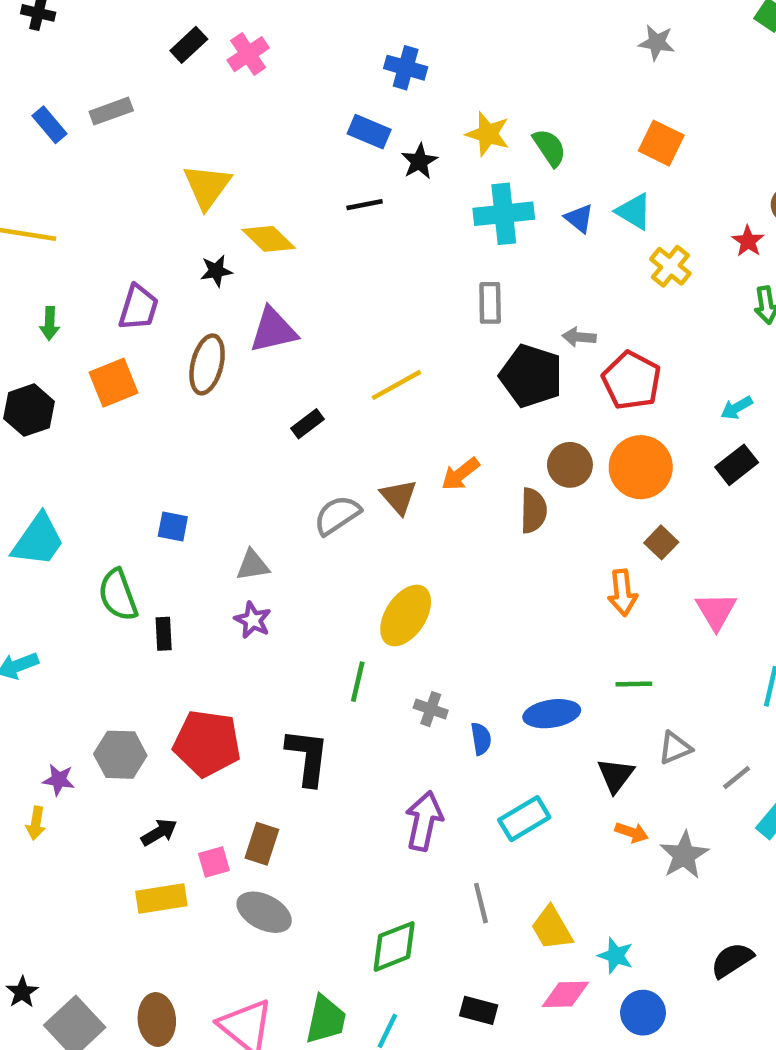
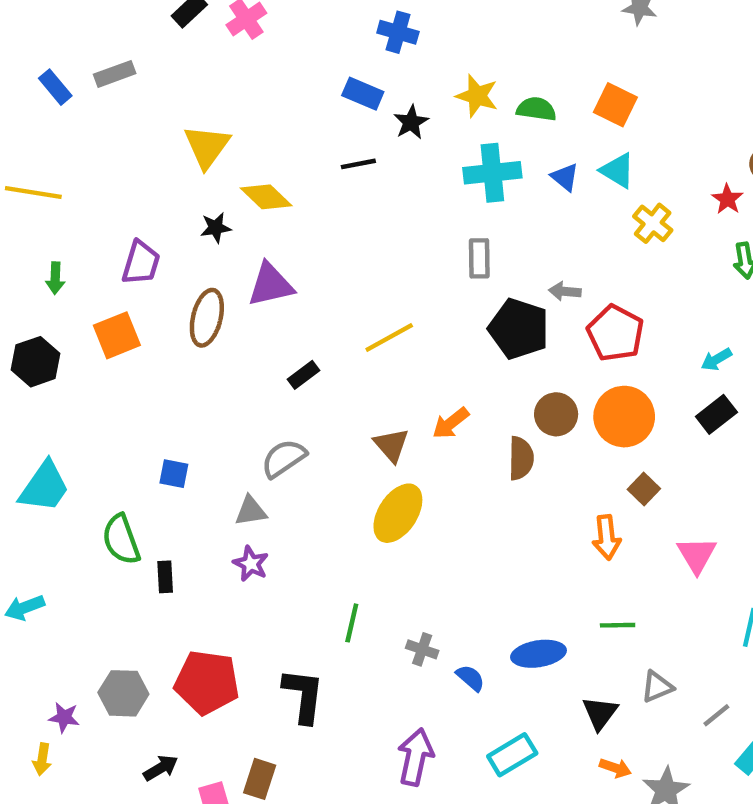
orange square: (661, 143) -> (615, 105), moved
green semicircle: (549, 148) -> (536, 109), turned -48
gray semicircle: (337, 515) -> (284, 458), moved
yellow ellipse: (406, 615) -> (398, 513), moved
blue semicircle: (481, 739) -> (470, 678), turned -40

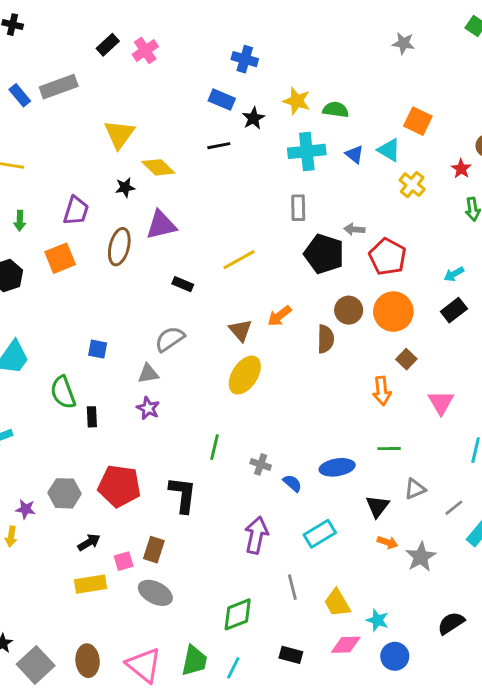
gray rectangle: (115, 74) -> (59, 87), size x1.4
orange square: (615, 105) -> (418, 121), moved
black rectangle: (303, 375) -> (183, 284), turned 60

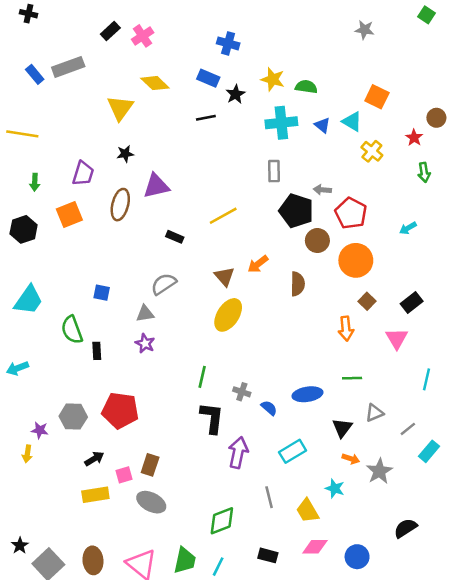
yellow diamond: (158, 167) -> (155, 83), moved
brown circle: (349, 310) -> (317, 241), moved
black rectangle: (454, 310) -> (412, 303), moved
black L-shape: (183, 495) -> (212, 418), moved
cyan star: (377, 620) -> (335, 488), moved

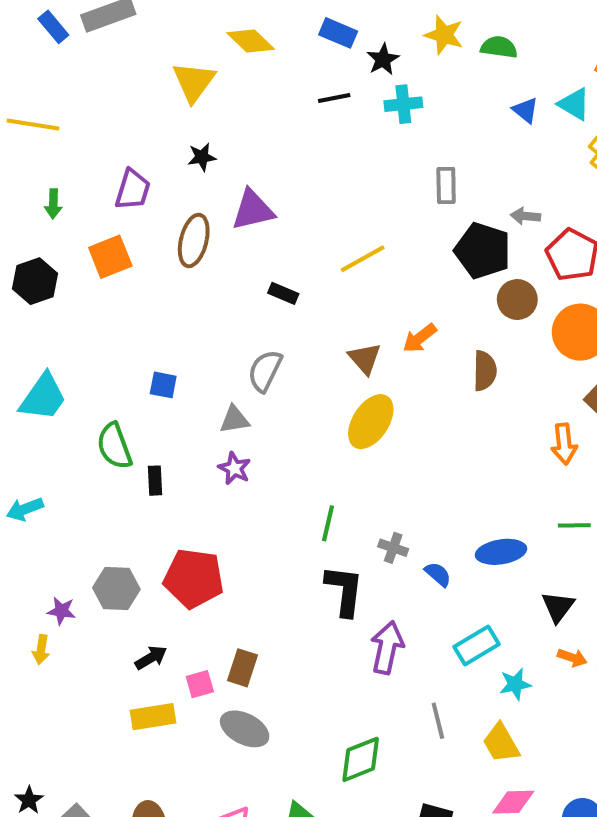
cyan cross: (281, 123) -> (403, 104), moved, size x0.7
gray semicircle: (164, 284) -> (265, 371), turned -30
cyan star: (335, 488) -> (515, 684), moved, turned -30

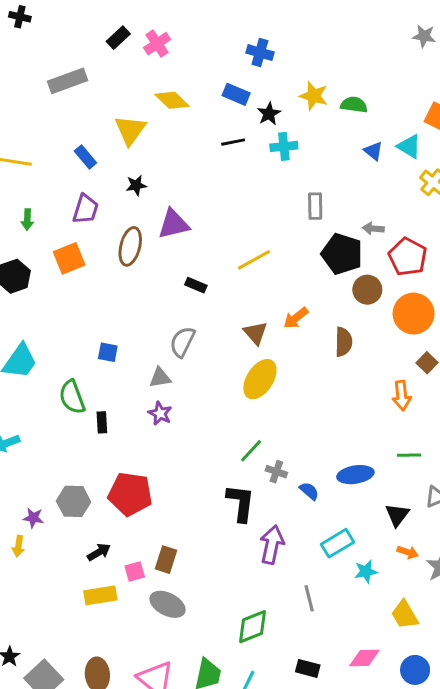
blue rectangle: (53, 27) -> (85, 157), moved
green line: (328, 523) -> (251, 451), moved, turned 30
yellow trapezoid: (501, 743) -> (405, 615), moved

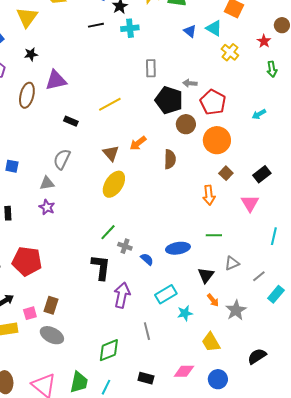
orange arrow: (408, 552) -> (213, 300), turned 32

